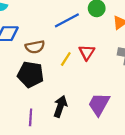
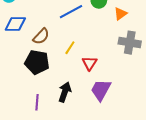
brown semicircle: (35, 47) -> (41, 36), turned -36
red triangle: (87, 52) -> (90, 63), moved

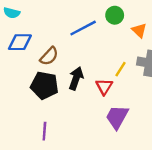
orange triangle: (120, 14) -> (139, 30), turned -40
yellow line: (70, 48) -> (121, 69), moved
black arrow: (65, 92) -> (76, 78), moved

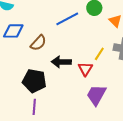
black arrow: (76, 78) -> (61, 62), turned -108
black pentagon: (44, 85) -> (34, 81), moved

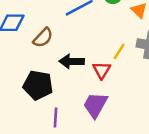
purple trapezoid: (96, 95) -> (95, 105), moved
purple line: (34, 107) -> (55, 118), moved

